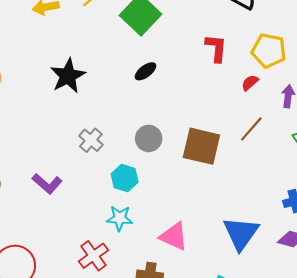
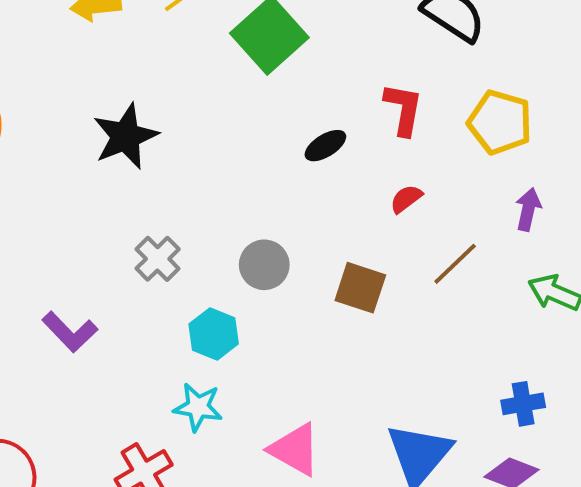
black ellipse: (145, 71) -> (325, 146), moved
red semicircle: (250, 83) -> (406, 199), moved
brown square: (201, 146) -> (360, 288), size x0.7

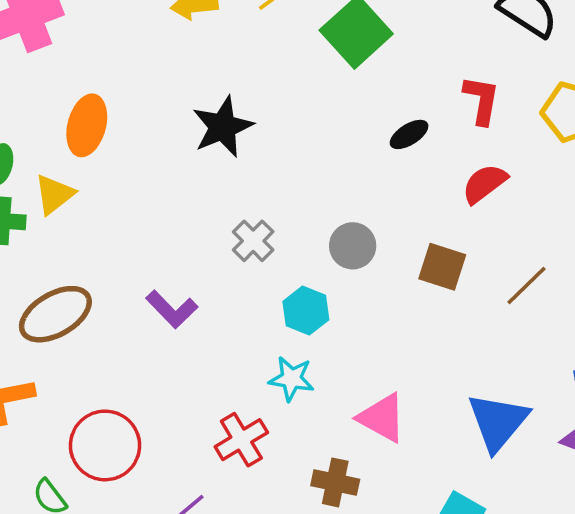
red semicircle: (406, 199) -> (485, 184), size x1.5
brown line: (455, 264) -> (527, 285), moved

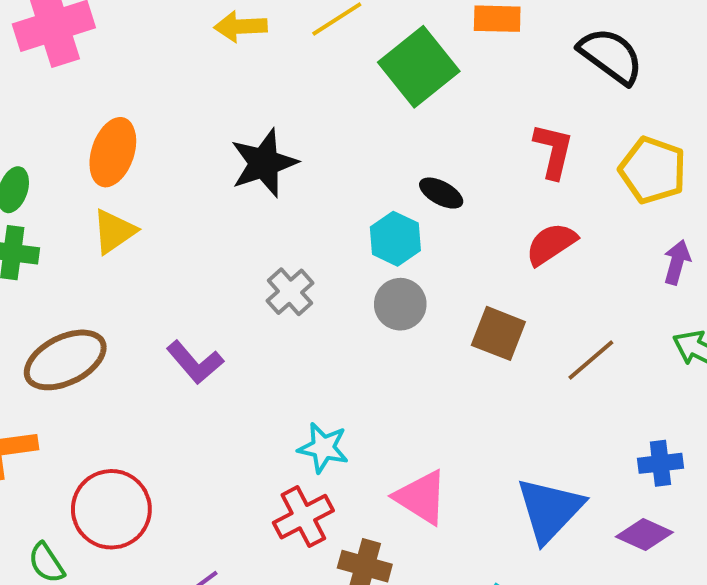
black ellipse: (409, 134) -> (441, 193), moved, turned 57
yellow triangle: (54, 194) -> (114, 231), moved
cyan hexagon: (306, 311) -> (395, 239), moved
red cross: (241, 440) -> (303, 517), moved

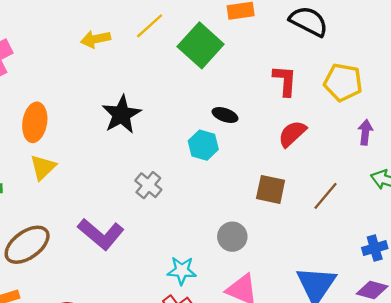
gray circle: (400, 304) -> (232, 237), moved
purple L-shape: (195, 362) -> (101, 234), size x1.4

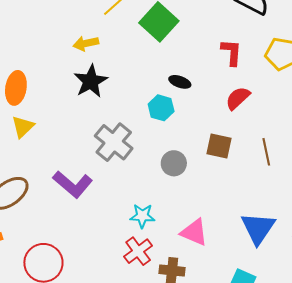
yellow arrow: (96, 39) -> (86, 43), moved
gray cross: (148, 185) -> (114, 142), size x1.6
brown line: (326, 196) -> (266, 152), turned -52
gray circle: (232, 237) -> (174, 163), moved

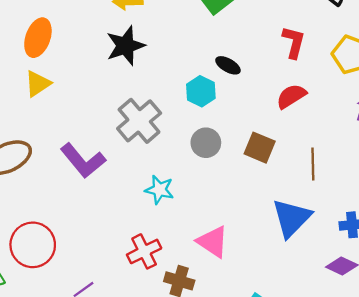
gray circle: (174, 163) -> (206, 143), moved
cyan star: (142, 216) -> (159, 190), moved
blue triangle: (258, 228) -> (292, 218), moved

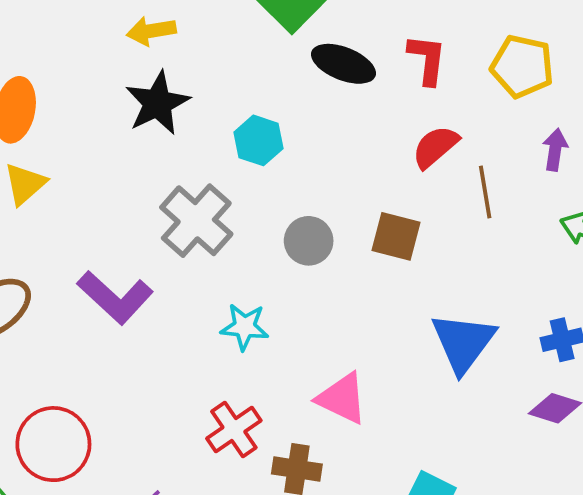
black ellipse: (228, 65) -> (343, 64), moved, size x1.5
cyan hexagon: (201, 91) -> (258, 140), moved
brown line: (313, 164) -> (485, 192), moved

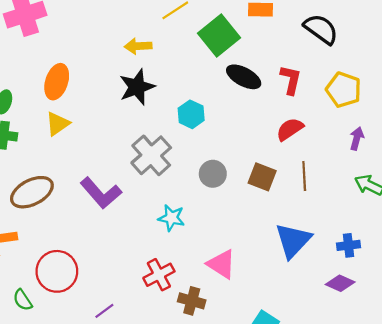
brown line: (485, 192) -> (304, 176), moved

